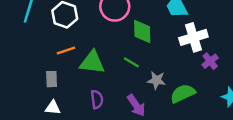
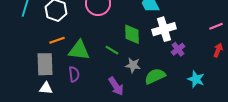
green diamond: (142, 31) -> (132, 34), moved
gray rectangle: (52, 79) -> (45, 64), size x1.6
purple semicircle: (97, 99) -> (74, 74), moved

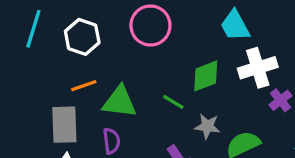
green diamond: (132, 34) -> (206, 76), turned 70

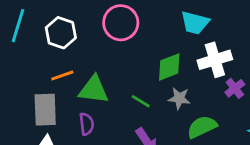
cyan trapezoid: (235, 26) -> (195, 23), turned -48
green line: (173, 102) -> (141, 101), moved
gray star: (207, 126) -> (179, 98), moved

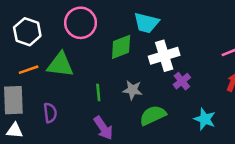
green diamond: (169, 67) -> (121, 47), moved
green triangle: (94, 90) -> (60, 65), moved
green line: (141, 101) -> (98, 93), turned 54

